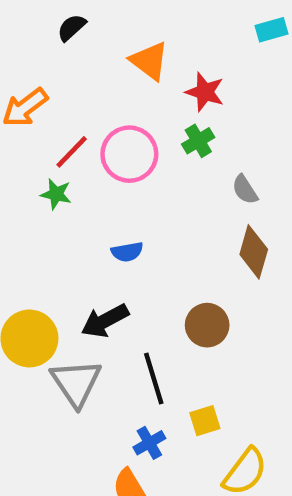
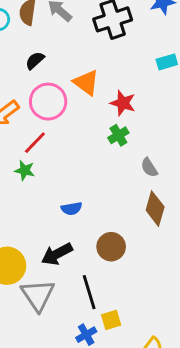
pink circle: (129, 154) -> (48, 102), moved
brown circle: (207, 325) -> (111, 247), moved
yellow square: (205, 421) -> (111, 320), moved

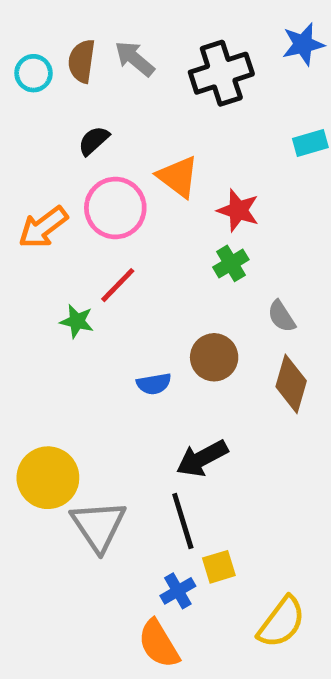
red line: (35, 143) -> (118, 285), moved
brown circle: (111, 247) -> (214, 357), moved
black arrow: (57, 254) -> (202, 458), moved

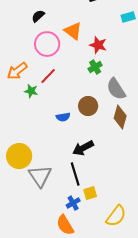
orange arrow: (43, 227) -> (17, 71), moved
gray semicircle: (281, 316) -> (116, 89), size x1.6

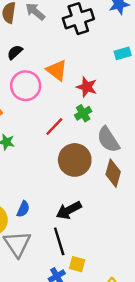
red line: (48, 76) -> (54, 126), moved
brown circle: (88, 106) -> (75, 160), size x1.4
blue semicircle: (63, 117) -> (23, 209), moved, turned -56
yellow square: (90, 193) -> (77, 264), turned 32

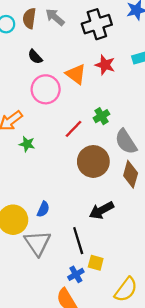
black semicircle: (15, 52) -> (35, 57), turned -91
red star: (87, 87) -> (105, 65), moved
black arrow: (69, 210) -> (101, 210), moved

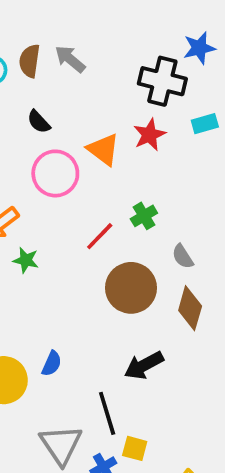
black cross: (97, 24) -> (162, 81), moved, turned 32
red star: (105, 65) -> (149, 135), turned 30
gray semicircle: (126, 142) -> (183, 257), size x0.6
gray triangle: (37, 243) -> (61, 445), moved

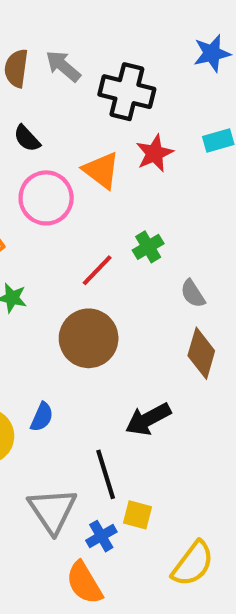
black cross: (162, 81) -> (127, 92), moved
brown circle: (131, 288) -> (89, 338), moved

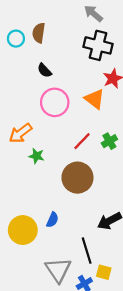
gray arrow: (63, 66) -> (93, 14), moved
orange triangle: (101, 170) -> (95, 99), moved
green cross: (148, 247) -> (109, 141), moved

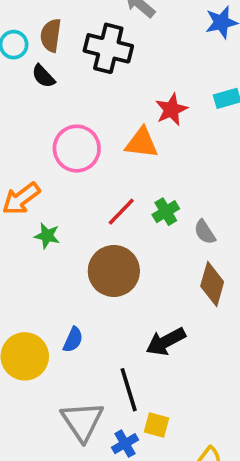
black cross: (98, 45) -> (108, 48), moved
black semicircle: (44, 70) -> (43, 76), moved
orange triangle: (95, 99) -> (142, 143), turned -30

